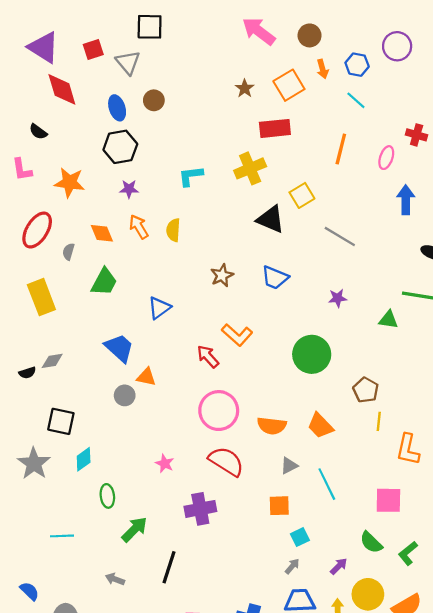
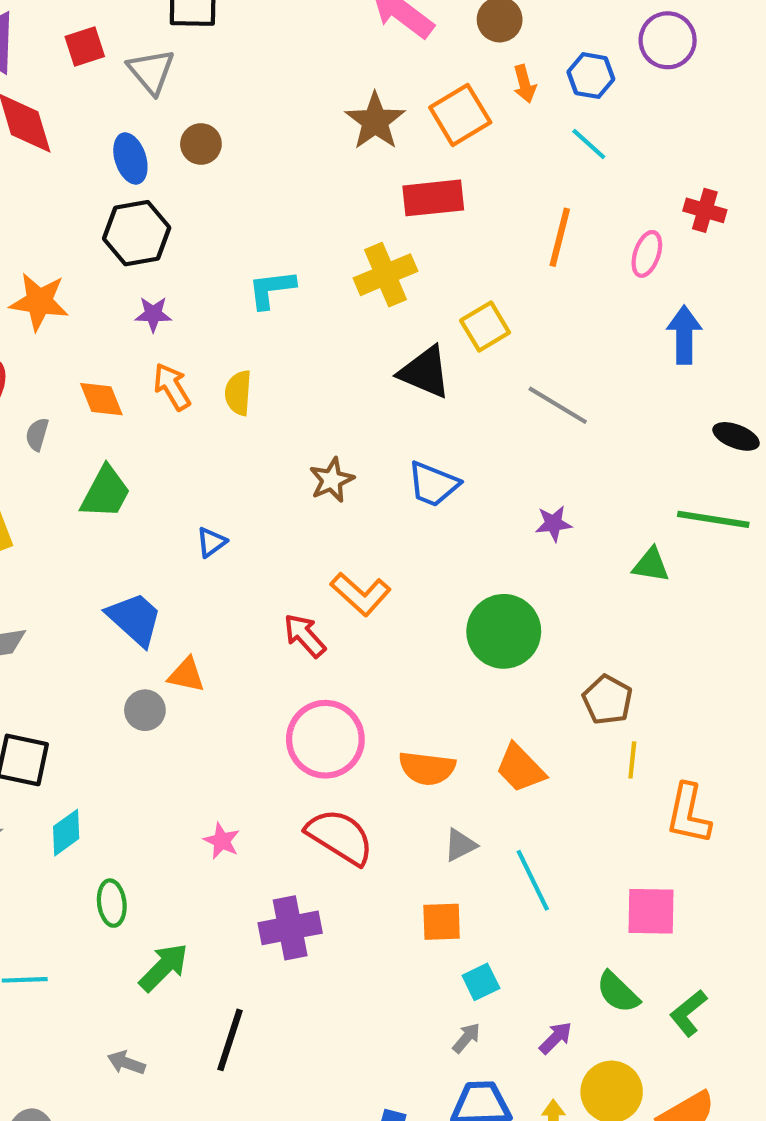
brown star: (245, 88) -> (375, 121), size x1.6
blue triangle: (159, 308) -> (211, 542), size x0.7

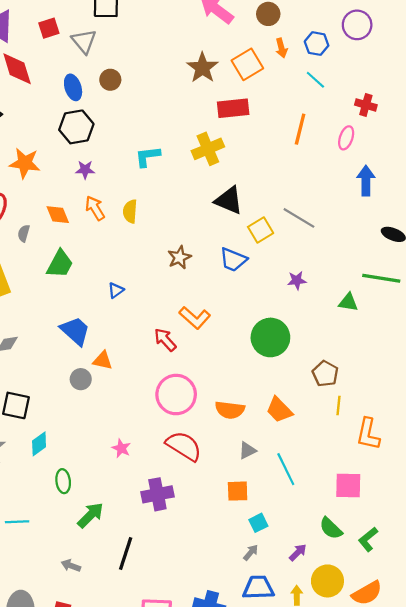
red cross: (705, 210) -> (366, 105), moved
yellow square: (485, 326) -> (261, 230), moved

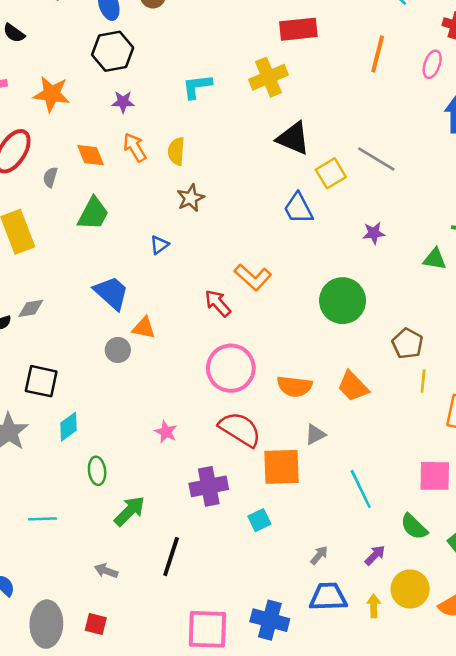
brown star: (179, 257) -> (191, 198), moved
blue trapezoid: (233, 260) -> (298, 208), turned 40
cyan line: (286, 469) -> (361, 489), moved
orange square: (238, 491) -> (281, 467), moved, size x1.5
cyan square: (258, 523) -> (259, 520), moved

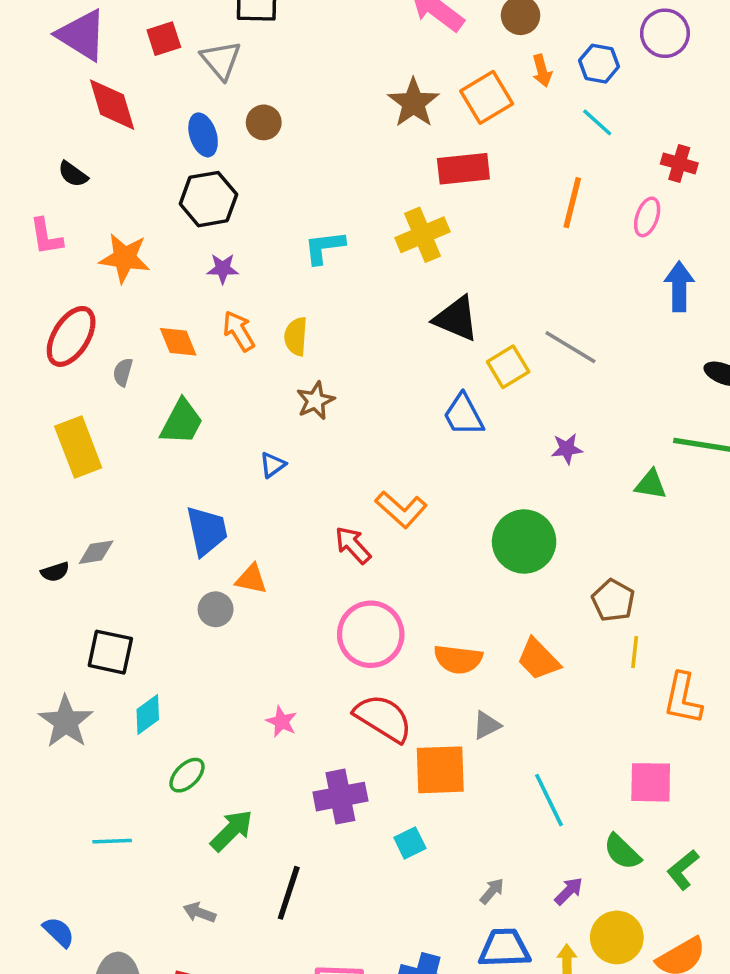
blue trapezoid: (111, 293) -> (207, 531), turned 36
green ellipse: (97, 471) -> (187, 775), turned 52

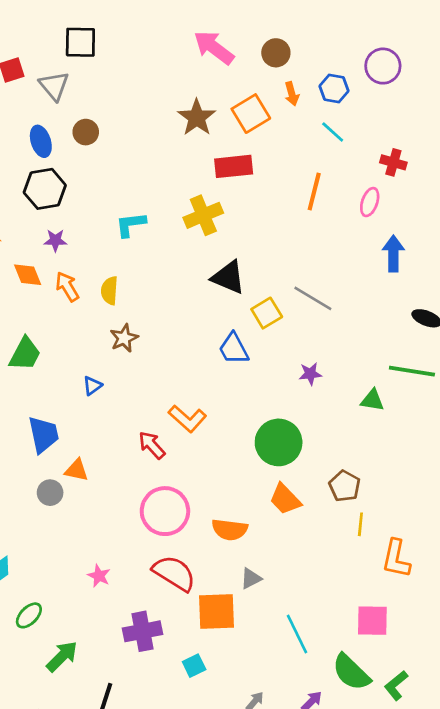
orange diamond: (178, 342) -> (28, 275), moved
orange trapezoid: (538, 659) -> (285, 499), moved
green semicircle: (622, 852) -> (351, 672), size x1.4

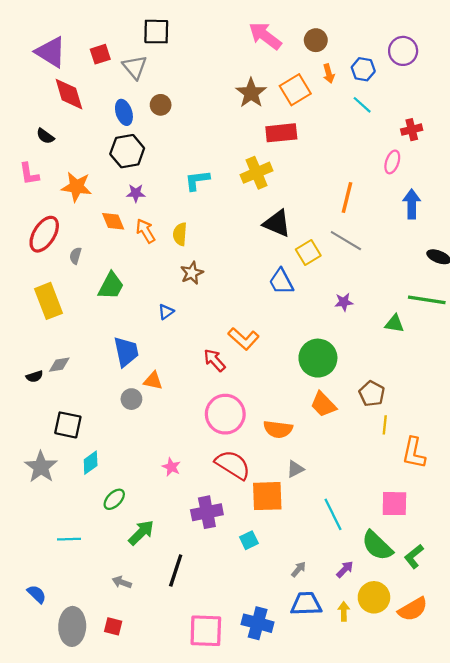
red cross: (393, 162) -> (412, 130), turned -30
orange line: (314, 191) -> (347, 198), moved

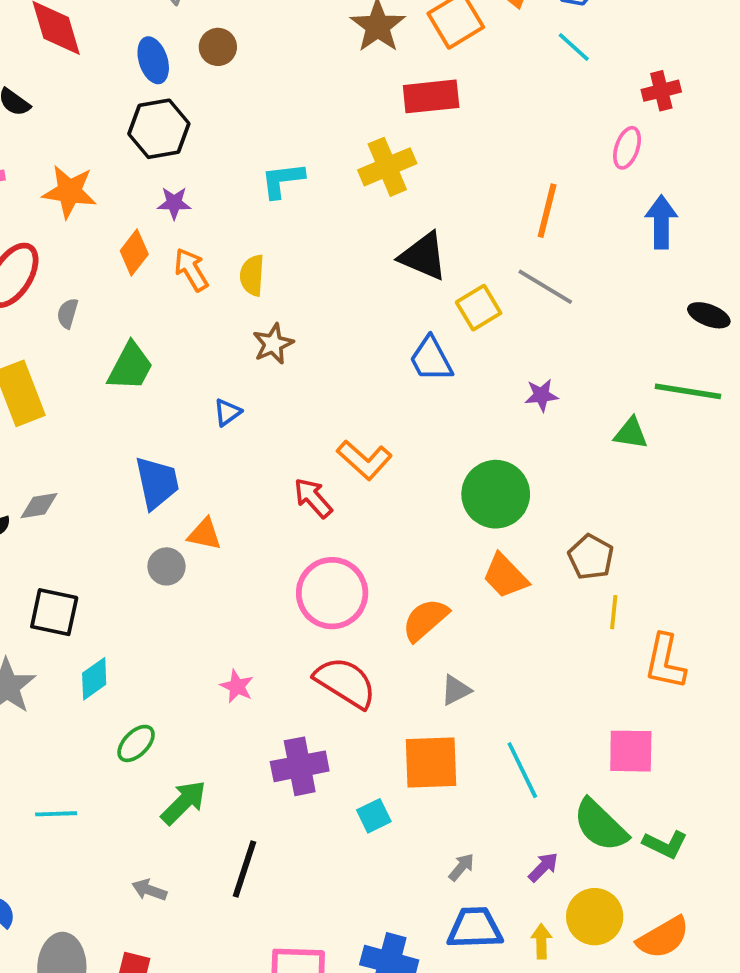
orange diamond: (113, 221) -> (134, 252), turned 60
orange semicircle: (278, 429) -> (425, 620), turned 132
orange square: (267, 496) -> (431, 762), moved
green L-shape: (414, 556) -> (665, 844), turned -115

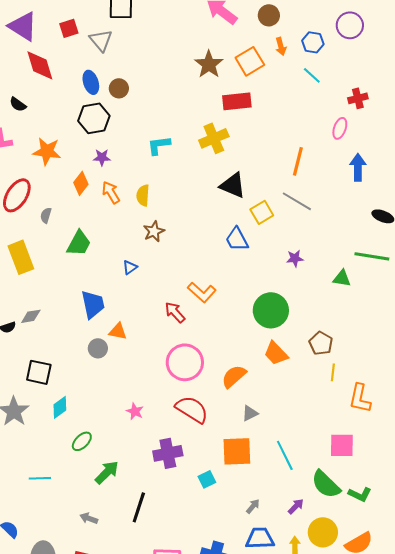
brown circle: (218, 47) -> (119, 88), moved

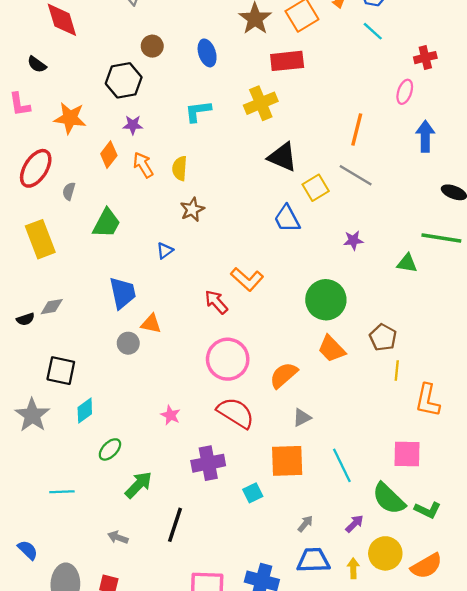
blue ellipse: (91, 82) -> (207, 53), moved

